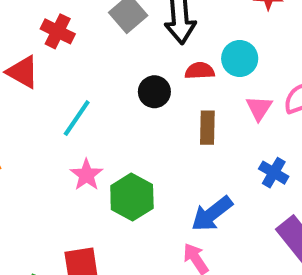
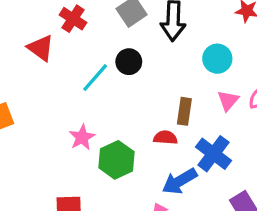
red semicircle: (200, 71) -> (165, 138), moved
black circle: (154, 92) -> (129, 62), moved
cyan line: (77, 118) -> (95, 78), moved
blue cross: (274, 173) -> (213, 154), moved, size x1.5

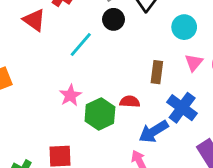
black circle: (129, 62) -> (114, 19), moved
red semicircle: (165, 138) -> (130, 102), moved

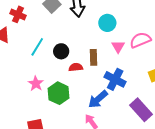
black circle: (114, 19) -> (61, 51), moved
red semicircle: (130, 102) -> (76, 67), moved

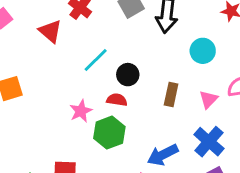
pink triangle: (118, 47) -> (208, 99), moved
red semicircle: (76, 67) -> (117, 100), moved
blue cross: (115, 79) -> (209, 142), moved

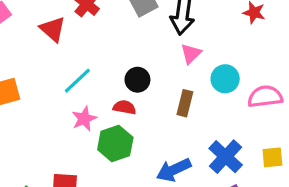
cyan circle: (203, 51) -> (225, 79), moved
cyan line: (96, 60) -> (77, 81), moved
pink triangle: (208, 99) -> (191, 54), moved

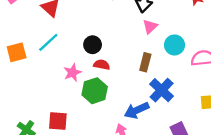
black circle: (137, 80) -> (93, 45), moved
cyan line: (77, 81) -> (48, 42), moved
blue cross: (226, 157) -> (162, 90), moved

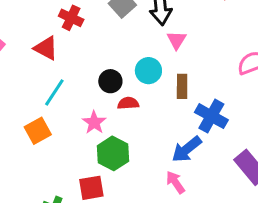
cyan circle: (175, 45) -> (148, 71), moved
orange square: (17, 52) -> (38, 131), moved
green hexagon: (95, 91) -> (113, 153), moved

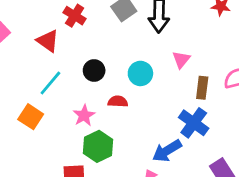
pink triangle: (177, 40) -> (181, 60), moved
black circle: (110, 81) -> (94, 70), moved
brown rectangle: (182, 86) -> (202, 88), moved
orange square: (38, 131) -> (31, 117), turned -35

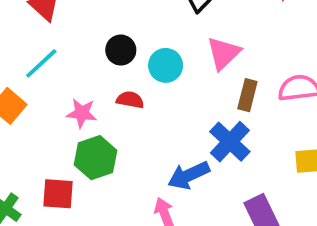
pink triangle: (181, 60) -> (224, 53), size x1.4
black circle: (94, 70) -> (121, 50), moved
pink star: (84, 115) -> (82, 113), turned 30

